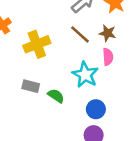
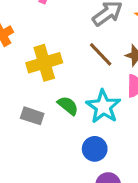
green semicircle: (56, 96) -> (68, 106), moved
blue circle: (96, 109) -> (95, 149), moved

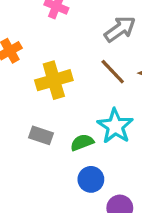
green semicircle: (68, 106) -> (82, 142), moved, turned -60
blue circle: (95, 149) -> (91, 179), moved

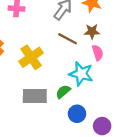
gray rectangle: (41, 135) -> (35, 96), size x1.5

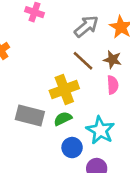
yellow cross: (31, 57) -> (64, 90), moved
cyan star: (81, 74) -> (100, 130), moved

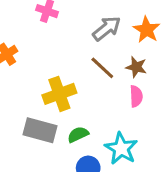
yellow cross: (64, 90) -> (59, 94), moved

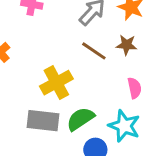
pink semicircle: (136, 96) -> (135, 88), moved
green semicircle: (78, 134) -> (80, 119), size x1.4

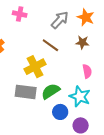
brown line: (94, 51) -> (50, 45), moved

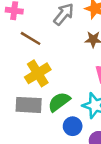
brown line: (50, 45) -> (31, 38), moved

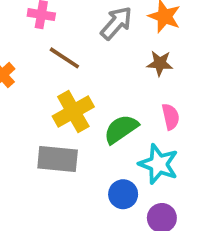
green semicircle: (59, 102) -> (121, 129), moved

